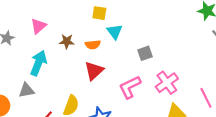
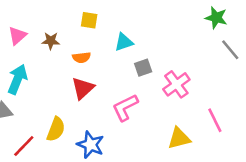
cyan triangle: (115, 32) -> (124, 42), moved, turned 49
brown star: (67, 41) -> (51, 41), moved
pink cross: (167, 83) -> (176, 84), moved

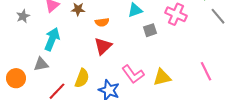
pink cross: (176, 84) -> (176, 14), moved, turned -30
pink L-shape: (125, 107) -> (133, 74), moved, turned -100
yellow triangle: (179, 138) -> (162, 77), moved

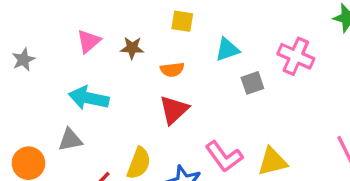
gray star: (23, 16) -> (23, 60), moved
cyan arrow: (52, 39) -> (89, 98), turned -100

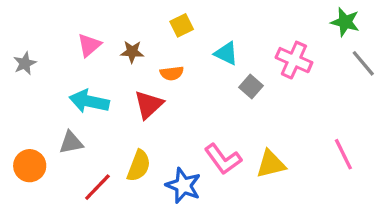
yellow square: (182, 21) -> (182, 25), turned -35
cyan triangle: (227, 50) -> (226, 53), turned 45
gray square: (252, 83) -> (251, 86), turned -30
red triangle: (174, 110) -> (149, 105), moved

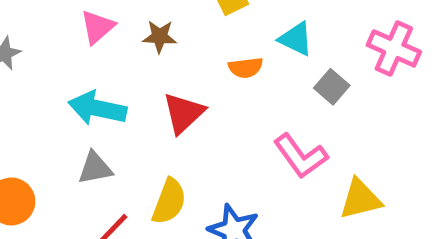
orange semicircle: (172, 73) -> (246, 68), moved
gray triangle: (71, 143) -> (95, 168), moved
pink L-shape: (223, 159) -> (301, 156), moved

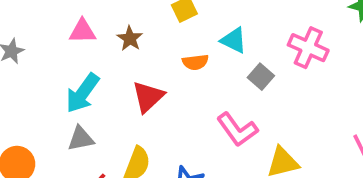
pink triangle: (97, 27) -> (83, 31), turned 40
brown star: (160, 37) -> (130, 38), turned 30
cyan arrow: (97, 108) -> (83, 93), turned -66

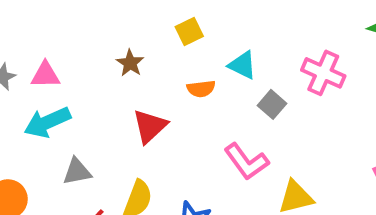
pink triangle: (83, 31) -> (45, 75), moved
cyan arrow: (83, 93) -> (47, 122), moved, turned 30

